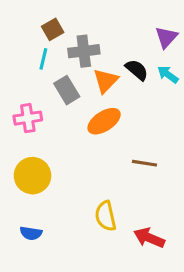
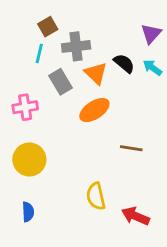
orange triangle: (106, 81) -> (96, 73), turned -30
blue semicircle: (31, 233) -> (28, 212), turned -102

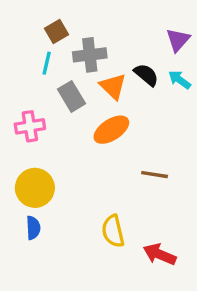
blue semicircle: (28, 212) -> (33, 228), moved

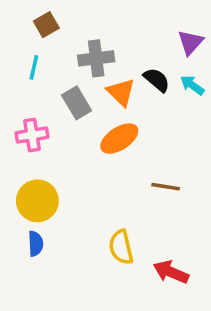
brown square: (56, 32) -> (46, 25), moved
cyan line: (47, 63) -> (34, 67), moved

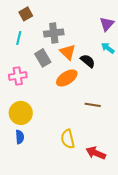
black semicircle: (157, 80) -> (88, 61), moved

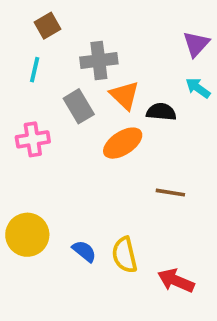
black semicircle: (88, 61) -> (161, 112), turned -35
yellow circle: (21, 113) -> (27, 235), moved
blue semicircle: (20, 137) -> (84, 251), moved, turned -48

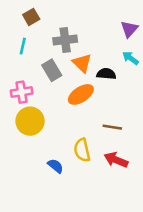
yellow circle: (27, 235) -> (30, 121), moved
yellow semicircle: (125, 255) -> (82, 150), moved
red arrow: (176, 281) -> (116, 160), moved

